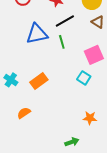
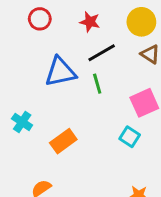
cyan cross: (11, 80) -> (22, 122), moved

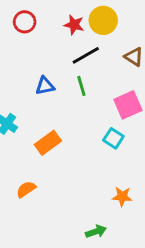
yellow circle: (141, 22) -> (103, 20), moved
blue triangle: (60, 72) -> (45, 86), moved, size x0.6

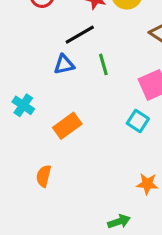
black line: (86, 55) -> (80, 35), moved
orange semicircle: (26, 189) -> (44, 176), turned -42

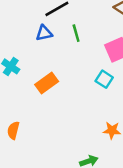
orange semicircle: (44, 176) -> (13, 130), moved

